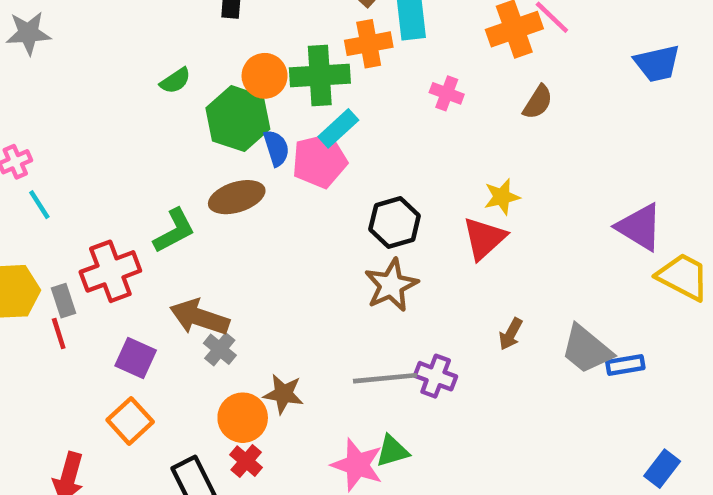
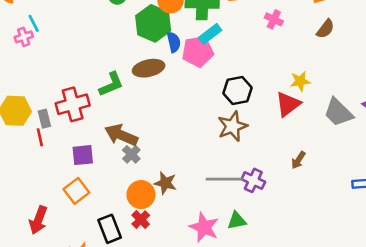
cyan line: (39, 205) -> (34, 23), moved
gray trapezoid: (586, 349) -> (338, 112), moved
purple square: (136, 358) -> (83, 155), turned -35
green triangle: (392, 451) -> (237, 221), moved

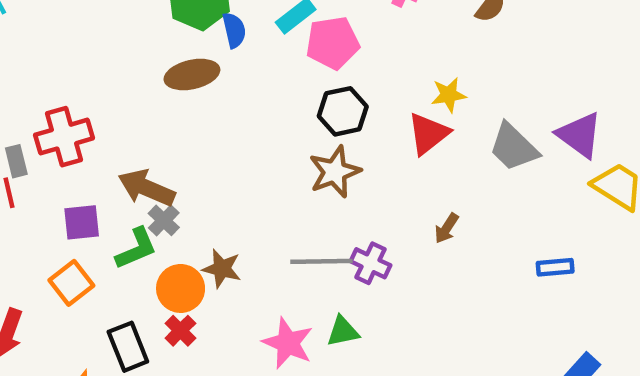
pink pentagon: (198, 52) -> (333, 43), moved
green L-shape: (111, 84) -> (136, 248), moved

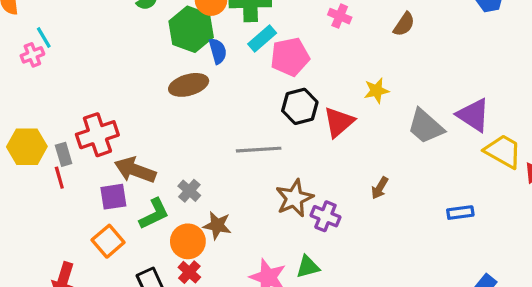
red triangle: (428, 134) -> (339, 122), moved
brown star: (335, 172) -> (294, 198), moved
brown arrow: (147, 188) -> (135, 170), moved
gray cross: (164, 220) -> (189, 191), moved
gray line: (321, 261) -> (259, 150), moved

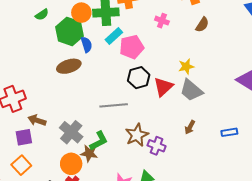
gray trapezoid: (426, 126) -> (191, 90), moved
brown arrow: (135, 170) -> (37, 120), size x0.7
gray cross: (189, 191) -> (71, 132), size x1.6
blue rectangle: (460, 213) -> (229, 132), moved
green L-shape: (154, 214) -> (99, 141), moved

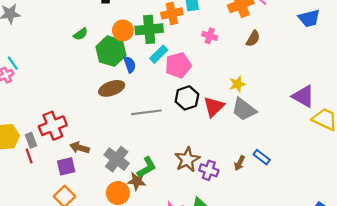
gray line: (114, 105) -> (146, 112), moved
brown arrow: (190, 127) -> (240, 163), moved
blue rectangle: (229, 132) -> (262, 157), moved, turned 49

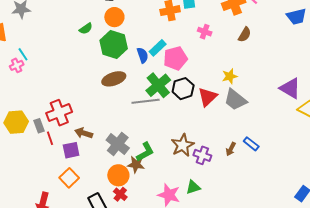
green cross: (149, 29) -> (158, 85), moved, turned -35
orange circle: (123, 30) -> (114, 17), moved
blue semicircle: (130, 64) -> (143, 55), moved
red line: (29, 156) -> (50, 138), moved

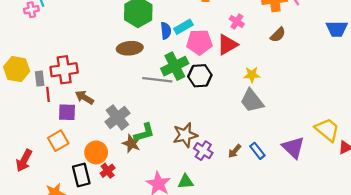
purple triangle: (290, 88) -> (293, 147), moved
red triangle: (208, 97) -> (227, 45), moved
orange circle: (118, 175) -> (96, 152), moved

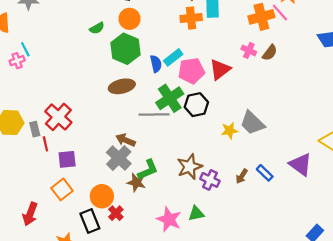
pink cross: (237, 22) -> (249, 50), moved
red cross: (64, 70) -> (58, 117), turned -32
yellow star: (252, 75) -> (230, 131), moved
brown arrow: (85, 97) -> (126, 140), moved

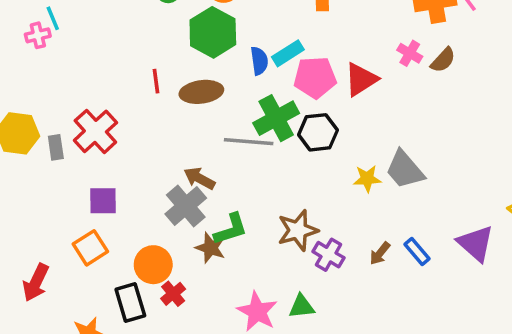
red line: (45, 144) -> (156, 81), moved

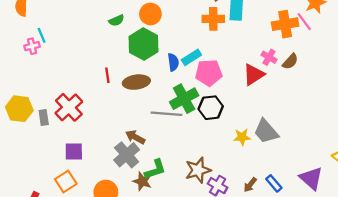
red triangle: (361, 79) -> (254, 75), moved

